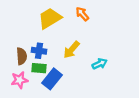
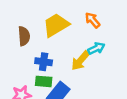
brown semicircle: (22, 56) -> (24, 36), moved
cyan arrow: (100, 64) -> (96, 48), moved

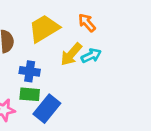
yellow arrow: (80, 61) -> (71, 54), moved

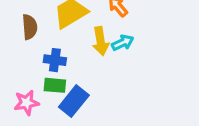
yellow arrow: (71, 54) -> (101, 41), turned -50

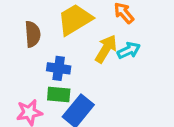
yellow arrow: (101, 41) -> (106, 49), turned -140

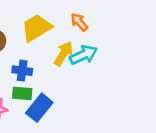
cyan arrow: (129, 50) -> (83, 55), size x1.4

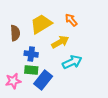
yellow arrow: (64, 53) -> (60, 42), turned 30
cyan arrow: (83, 55) -> (72, 62), moved

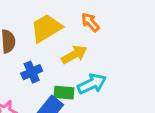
blue cross: (31, 54) -> (32, 72), turned -32
green rectangle: (31, 70) -> (64, 93), moved

